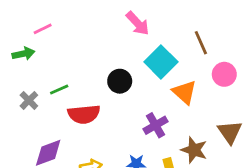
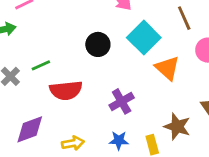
black circle: (120, 81) -> (98, 44), moved
purple cross: (155, 125) -> (122, 101), moved

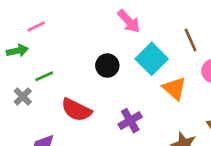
green line: (41, 65) -> (44, 76), moved
red semicircle: (66, 90) -> (76, 110), turned 32

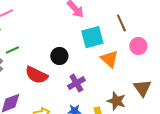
cyan square: (152, 59) -> (92, 37), turned 30
black circle: (107, 66) -> (59, 56), moved

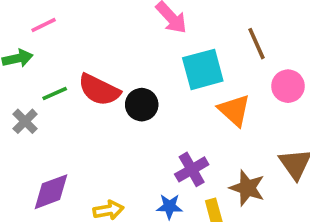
red semicircle: (36, 75) -> (99, 90), moved
purple cross: (76, 83) -> (192, 169), moved

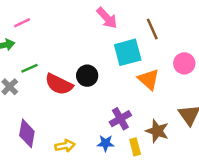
brown line: (256, 44) -> (152, 29), moved
red semicircle: (99, 90) -> (59, 84), moved
purple diamond: (51, 192) -> (27, 133), turned -60

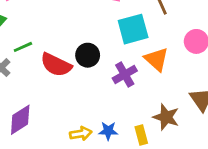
purple cross: (120, 119) -> (125, 74), moved
purple diamond: (27, 133) -> (20, 120), turned 48
yellow arrow: (65, 146) -> (81, 134), moved

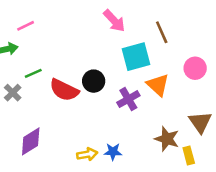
yellow rectangle: (141, 135) -> (189, 156), moved

